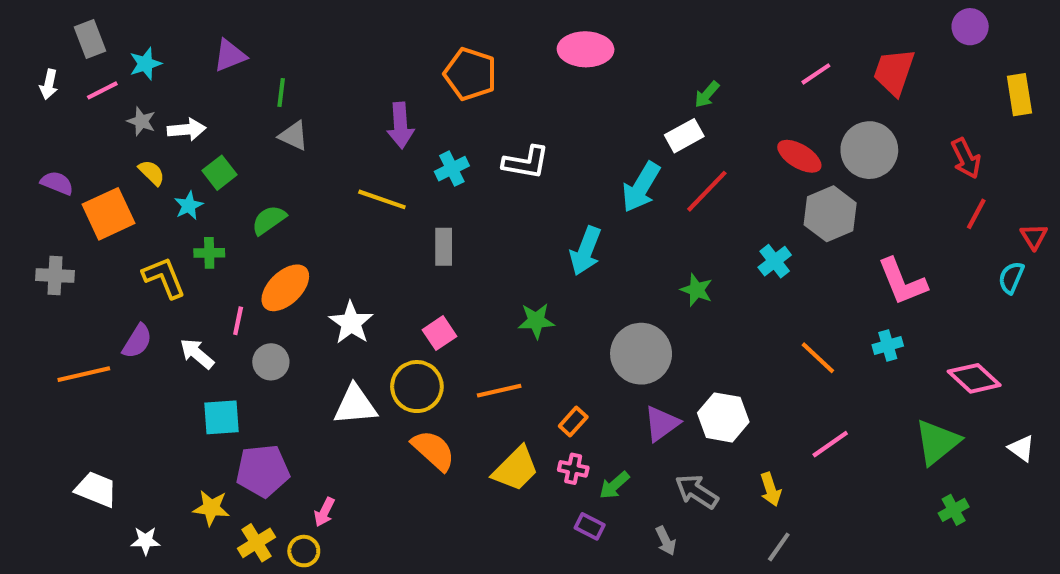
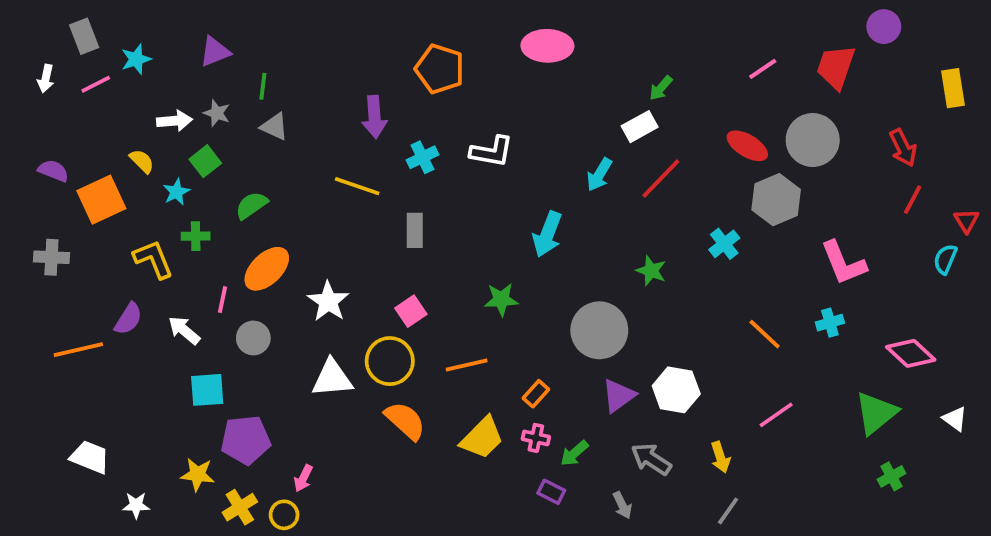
purple circle: (970, 27) -> (884, 27), moved
gray star: (141, 121) -> (217, 113), moved
cyan arrow: (641, 187) -> (599, 175), size x0.7

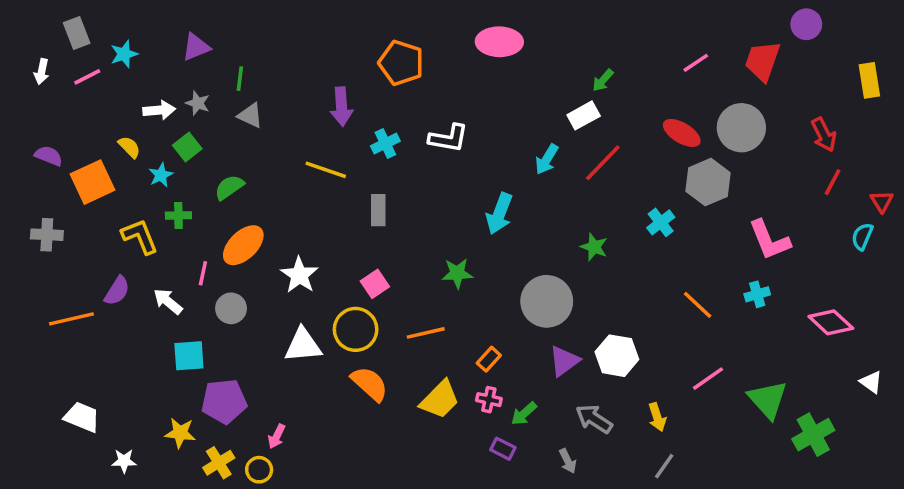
green triangle: (876, 413) -> (768, 400), moved, turned -33
green cross: (891, 476) -> (813, 435), size x1.6

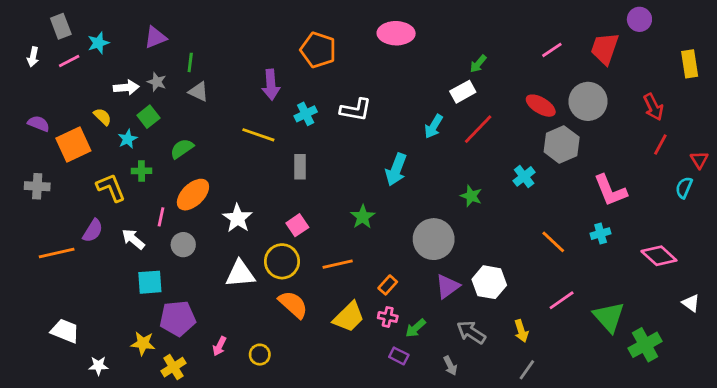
green star: (457, 273) -> (363, 217), turned -30
yellow circle: (259, 470) -> (260, 355), moved

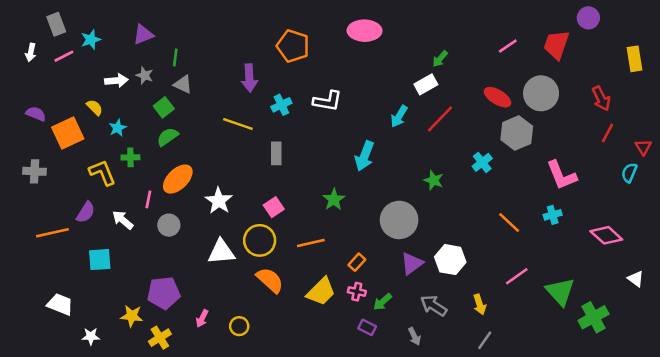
green square: (148, 117) -> (164, 107), moved
cyan square: (150, 282) -> (100, 260), moved

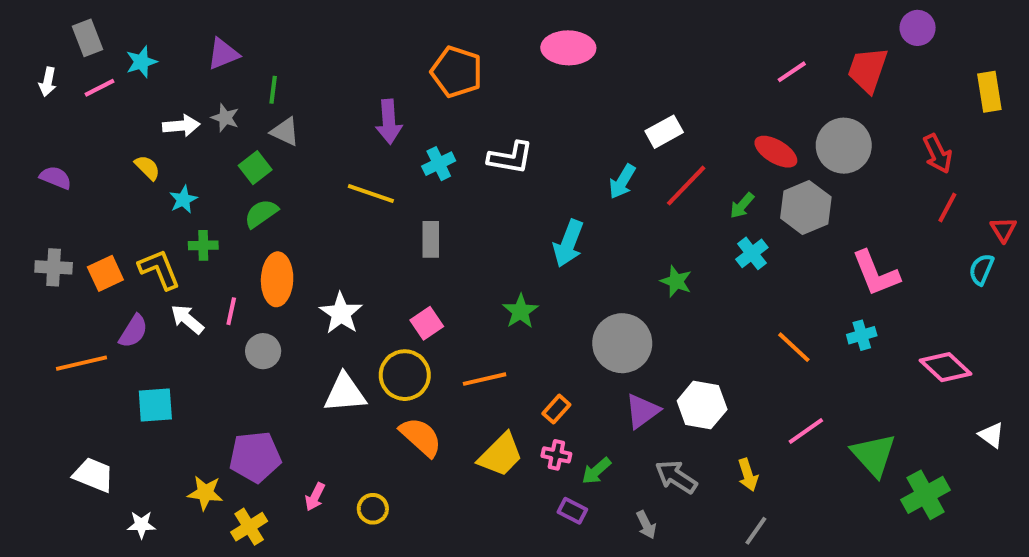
green arrow: (440, 59) -> (742, 205), moved
orange square: (68, 133) -> (105, 273), moved, size x0.7
orange ellipse: (178, 179) -> (277, 279), turned -44
white arrow: (123, 220) -> (187, 319), moved

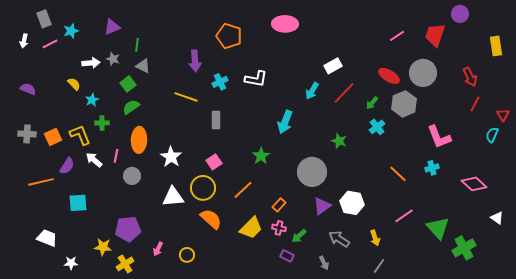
orange line: (485, 379) -> (243, 190), turned -30

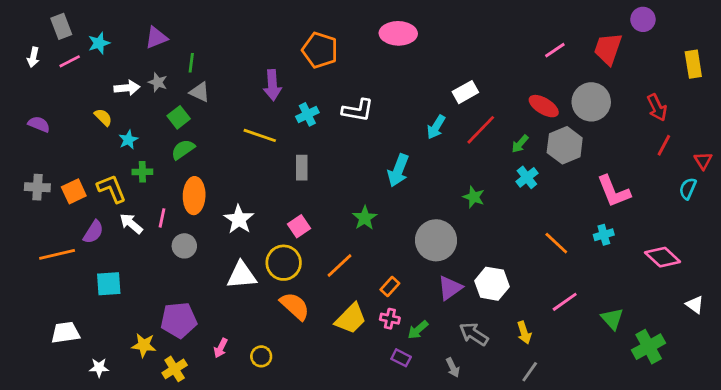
green triangle: (438, 228) -> (612, 319), size x0.7
white trapezoid: (47, 238) -> (65, 333), turned -30

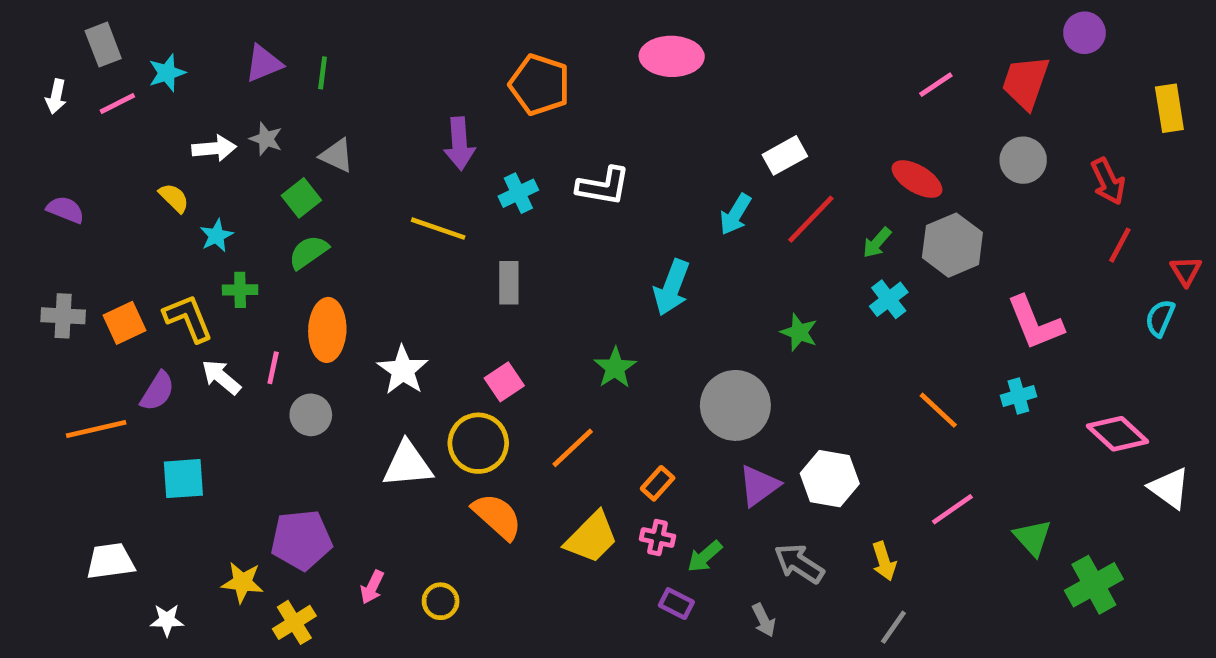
green line: (191, 63) -> (323, 73), moved
gray circle: (591, 102) -> (1023, 160), moved, size x0.7
white triangle: (695, 305) -> (1169, 488), moved, size x1.4

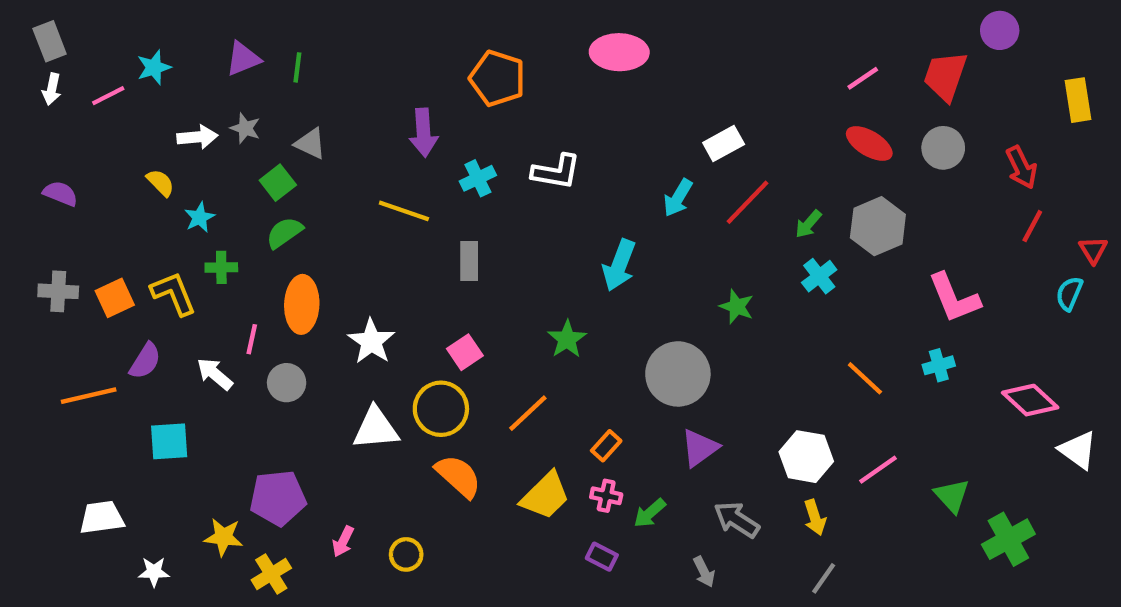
gray rectangle: (103, 45) -> (50, 41), moved
red ellipse: (917, 179) -> (869, 143), moved
white arrow: (221, 377) -> (215, 374), moved
white hexagon: (830, 479) -> (806, 457), moved
purple rectangle: (676, 604) -> (602, 557), moved

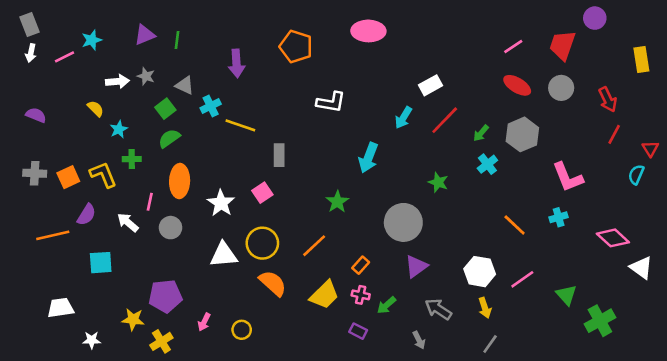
purple arrow: (424, 133) -> (236, 63), moved
cyan cross: (478, 178) -> (211, 106), moved
pink square: (465, 352) -> (262, 193), moved

